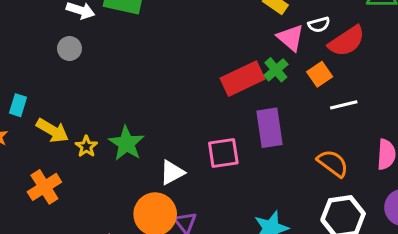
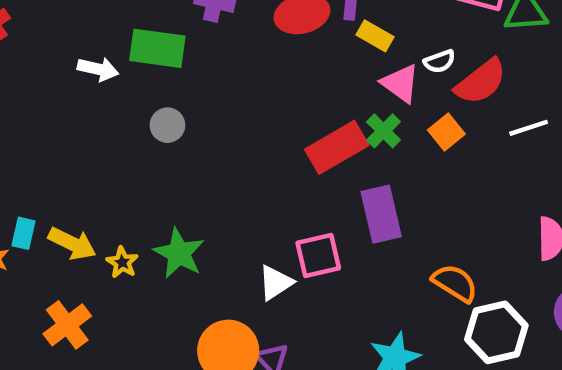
gray circle: (69, 48) -> (167, 125), moved
cyan rectangle: (18, 105) -> (23, 233), moved
white line: (344, 105) -> (529, 128), moved
orange semicircle: (333, 163) -> (455, 283), moved
white triangle: (172, 172) -> (276, 283), moved

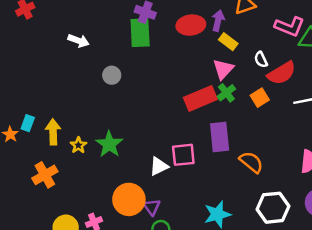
green rectangle: (157, 48) -> (140, 33), moved, turned 72
white semicircle: (440, 61) -> (261, 60), turned 77
pink triangle: (400, 83) -> (223, 69), moved, turned 30
yellow arrow: (72, 243) -> (53, 132), turned -125
orange semicircle: (455, 283) -> (251, 162), moved

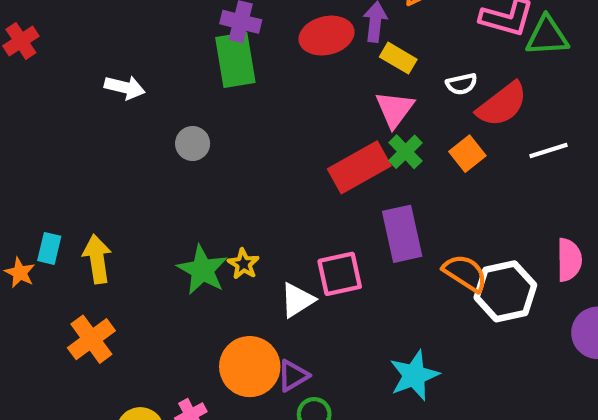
white semicircle: (261, 60) -> (462, 84), turned -70
yellow star: (78, 145) -> (243, 264), moved
purple triangle: (152, 207) -> (293, 376), turned 42
white hexagon: (273, 208) -> (505, 291), moved

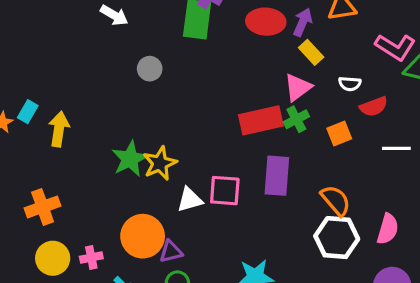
red semicircle: (502, 104) -> (374, 107), size x0.7
yellow star: (243, 264) -> (160, 163), size x1.5
orange semicircle: (465, 273) -> (336, 200), moved
orange cross: (91, 339) -> (43, 207), moved

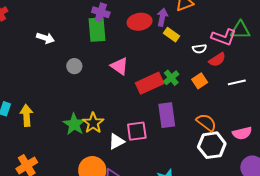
pink L-shape: (395, 47) -> (224, 37), moved
pink triangle: (298, 87) -> (119, 66), moved, turned -36
pink semicircle: (388, 229) -> (242, 133), turned 72

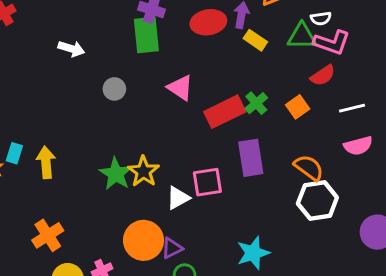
green triangle: (240, 30) -> (302, 36), moved
white semicircle: (199, 49) -> (321, 18), moved
pink semicircle: (242, 133) -> (358, 146), moved

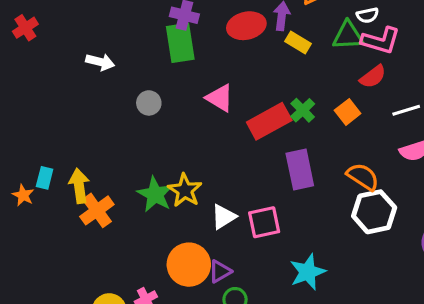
pink square: (207, 182) -> (264, 222), moved
orange cross: (48, 235) -> (97, 210), moved

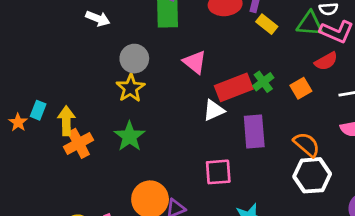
gray circle: (149, 103) -> (134, 59), size x1.4
yellow star: (185, 190) -> (130, 88), moved
white triangle: (224, 217) -> (214, 110), moved

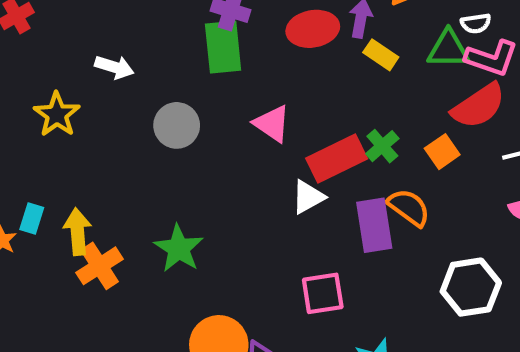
red semicircle: (326, 61) -> (479, 106), size x1.5
yellow star: (130, 88) -> (57, 114), moved
orange semicircle: (307, 145) -> (409, 207), moved

